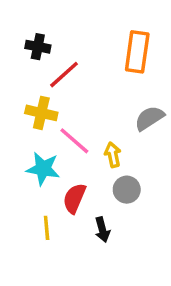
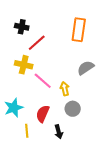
cyan star: (43, 169) -> (14, 108), moved, turned -30

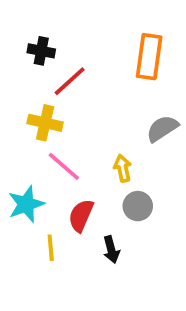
pink line: (43, 81) -> (64, 166), moved

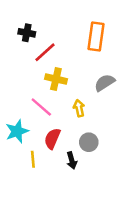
yellow cross: (45, 123) -> (56, 79), moved
gray circle: (138, 206) -> (89, 142), moved

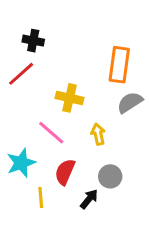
orange rectangle: (96, 36) -> (119, 65), moved
red line: (45, 52) -> (21, 74), moved
black arrow: (72, 160) -> (89, 199), turned -126

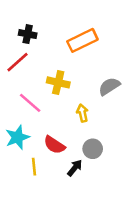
orange rectangle: (119, 65) -> (82, 40), moved, turned 56
pink line: (51, 133) -> (30, 103), moved
red semicircle: (65, 172) -> (54, 145), turned -80

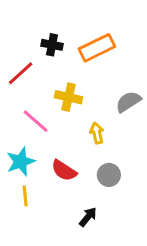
black cross: (28, 34) -> (52, 45), moved
yellow line: (34, 167) -> (25, 196), moved
black arrow: (75, 168) -> (88, 217), moved

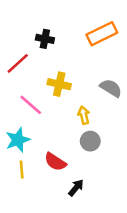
orange rectangle: (97, 48) -> (102, 34), moved
gray semicircle: (128, 102) -> (111, 88), turned 65
red semicircle: (64, 170) -> (55, 162), moved
gray circle: (109, 175) -> (90, 141), moved

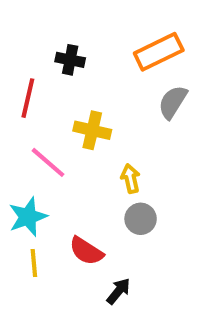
red line: (18, 63) -> (28, 98), turned -35
gray semicircle: (111, 88) -> (173, 102), moved, turned -90

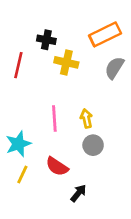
yellow cross: (92, 130) -> (66, 62), moved
pink line: (48, 162) -> (54, 118), moved, turned 45
yellow line: (34, 263) -> (22, 175), turned 30

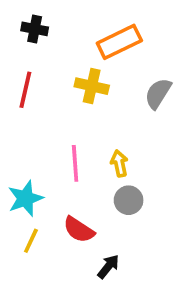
orange rectangle: (105, 34) -> (119, 42), moved
black cross: (46, 40) -> (35, 29), moved

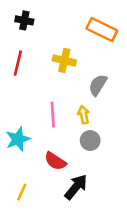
orange rectangle: (119, 42) -> (102, 29), moved, turned 52
gray semicircle: (158, 93) -> (98, 85), moved
yellow line: (31, 241) -> (22, 192), moved
black arrow: (108, 267) -> (76, 187), size x1.5

